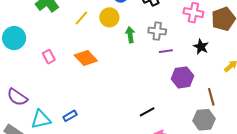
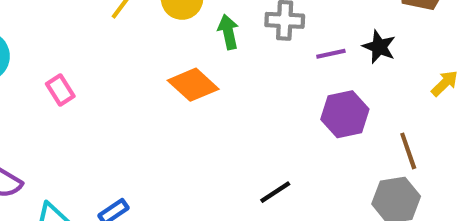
purple line: (166, 51) -> (331, 54), moved
orange diamond: (86, 58) -> (193, 85), moved

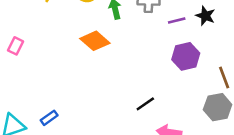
pink rectangle: (60, 90) -> (16, 46), turned 60

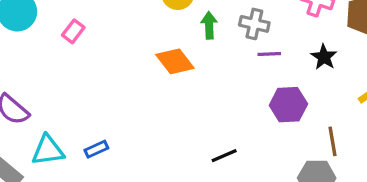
purple line: (177, 21) -> (269, 54), moved
pink rectangle: (16, 46) -> (73, 31), moved

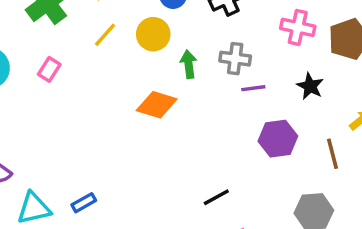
pink rectangle: (73, 31) -> (49, 69), moved
orange diamond: (175, 61) -> (157, 105), turned -30
brown line: (333, 141) -> (332, 154), moved

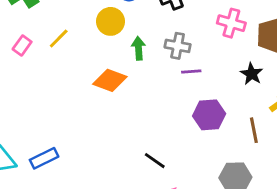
yellow line: (105, 35) -> (59, 39), moved
black star: (310, 86) -> (251, 74), moved
black line: (216, 197) -> (155, 161), turned 60
blue rectangle: (84, 203) -> (44, 158), size x1.4

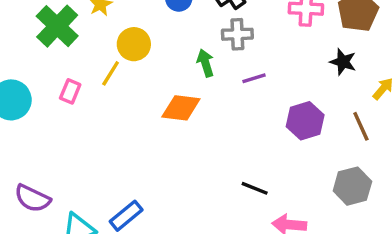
yellow circle: (111, 21) -> (134, 44), moved
gray cross: (178, 46) -> (237, 34), moved
purple line: (191, 72) -> (254, 78), moved

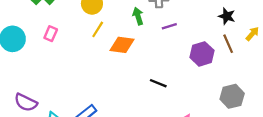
yellow line: (111, 73) -> (98, 29), moved
brown line: (361, 126) -> (228, 44), moved
black line: (255, 188) -> (158, 83), moved

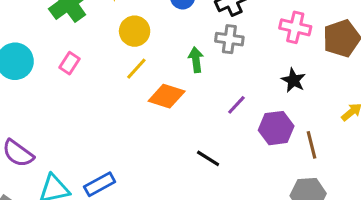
black star: (227, 16) -> (293, 80), moved
purple line: (169, 26) -> (236, 105), moved, turned -40
brown line: (228, 44) -> (311, 145), moved

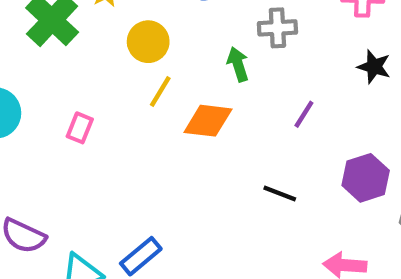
pink rectangle: (70, 63) -> (80, 128), moved
purple hexagon: (276, 128) -> (366, 178), moved

